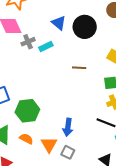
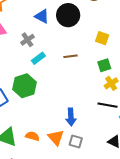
gray cross: (28, 42) -> (27, 40), moved
cyan rectangle: (46, 46) -> (38, 58), moved
green hexagon: (27, 111) -> (25, 86), moved

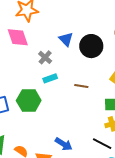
gray cross: (27, 40) -> (45, 57), turned -32
blue arrow: (71, 117) -> (64, 144), turned -72

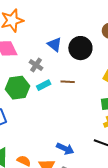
brown line: (81, 86) -> (68, 82), moved
green hexagon: (29, 100) -> (18, 88), moved

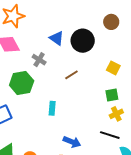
brown line: (68, 82) -> (71, 75), turned -32
cyan rectangle: (44, 85) -> (52, 108), moved, turned -56

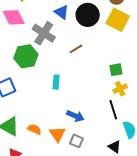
gray cross: (39, 60) -> (44, 33), size x1.6
yellow square: (113, 68) -> (118, 20), moved, size x1.6
black line: (110, 135) -> (113, 110), turned 54

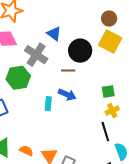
black circle: (88, 15) -> (80, 51), moved
brown line: (76, 49) -> (68, 71), turned 32
blue arrow: (75, 116) -> (67, 95), moved

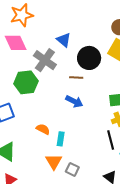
cyan rectangle: (48, 104) -> (61, 139), moved
orange semicircle: (26, 151) -> (43, 129), moved

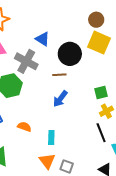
blue arrow: (74, 101) -> (60, 99), turned 108
orange semicircle: (43, 129) -> (24, 127), moved

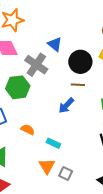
brown line: (59, 75) -> (78, 85), moved
cyan rectangle: (51, 138) -> (53, 143), turned -72

